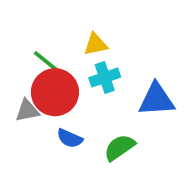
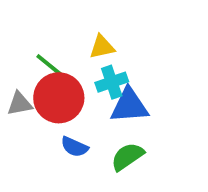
blue triangle: (156, 100) -> (129, 106), moved
gray triangle: (27, 111) -> (20, 104), moved

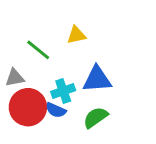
cyan cross: (112, 82) -> (63, 91), moved
red circle: (59, 98) -> (28, 107), moved

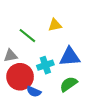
blue semicircle: (56, 110) -> (34, 92), moved

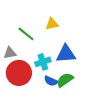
blue semicircle: (34, 92) -> (51, 81), moved

